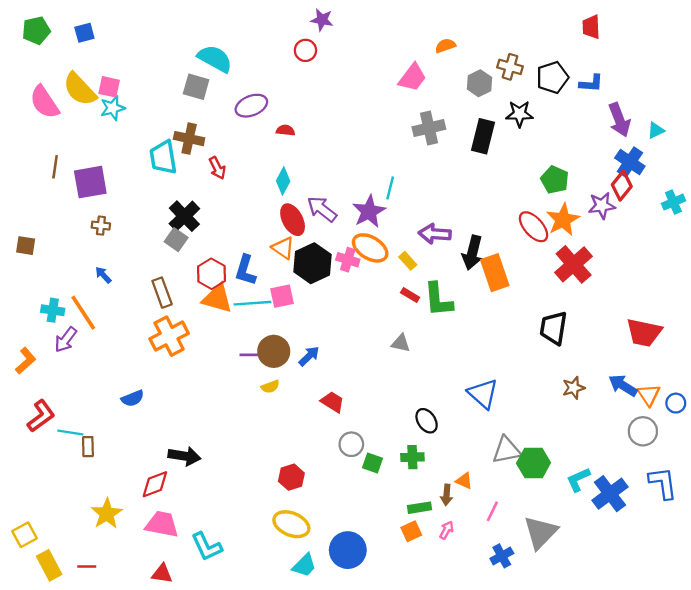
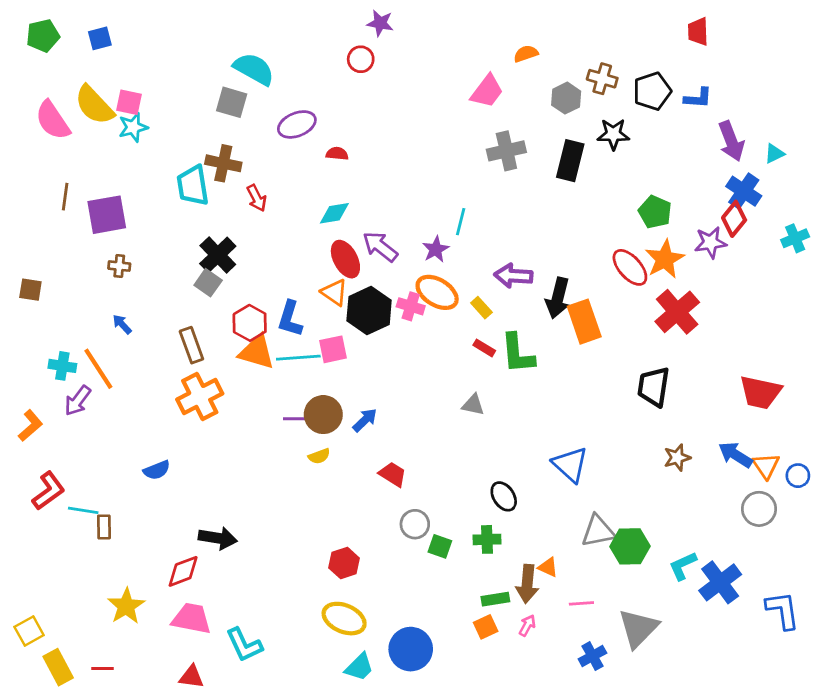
cyan diamond: (283, 181) -> (334, 213), turned 52
purple star: (369, 211) -> (436, 249), size x0.7
blue L-shape: (663, 483) -> (783, 610), moved
brown arrow: (447, 495) -> (527, 584), size x1.5
pink line: (492, 511) -> (581, 603), turned 60

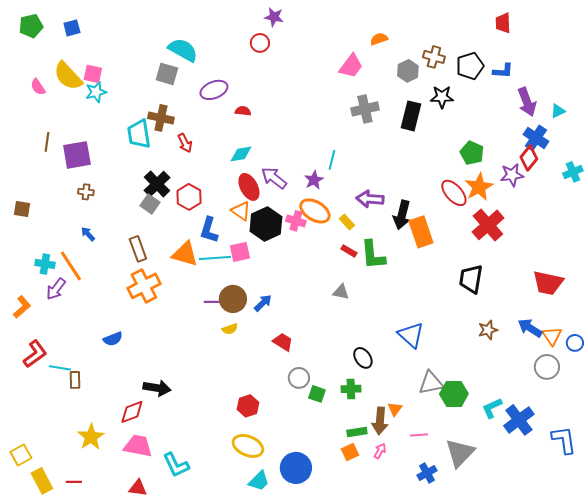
pink semicircle: (53, 120) -> (38, 87), size x0.6
red hexagon: (250, 323) -> (189, 197), moved
orange triangle: (548, 567) -> (395, 409), turned 42

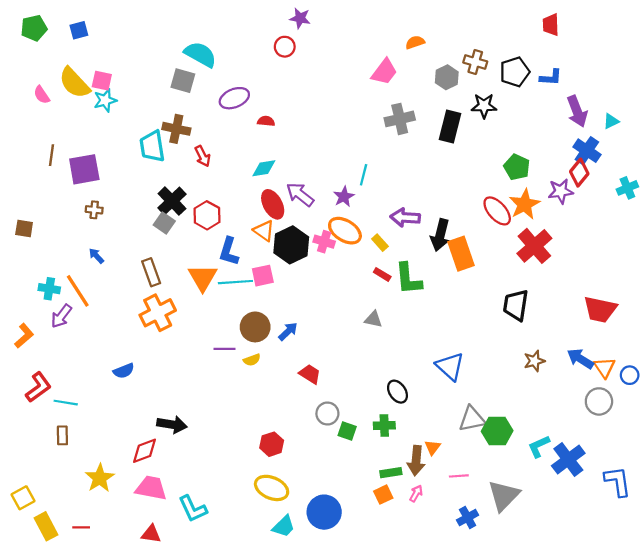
orange triangle: (185, 254) -> (203, 278), turned 44
purple line: (214, 302) -> (224, 349), moved
brown rectangle: (75, 380) -> (62, 435), moved

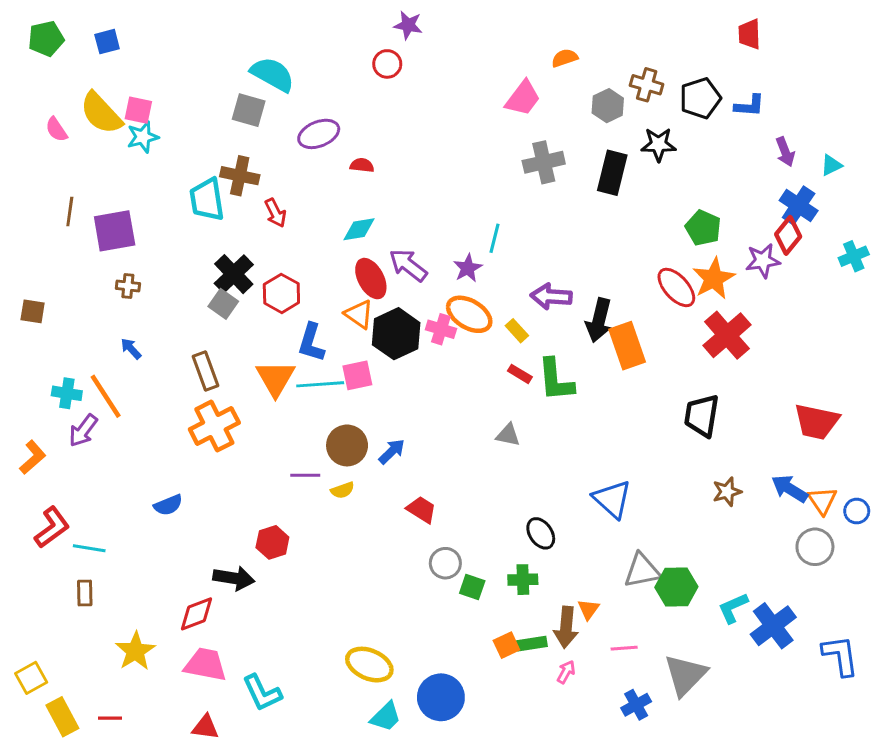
purple arrow: (577, 111) -> (785, 152), size x0.7
red hexagon: (272, 444) -> (272, 542), moved
orange square: (383, 495) -> (506, 645), moved

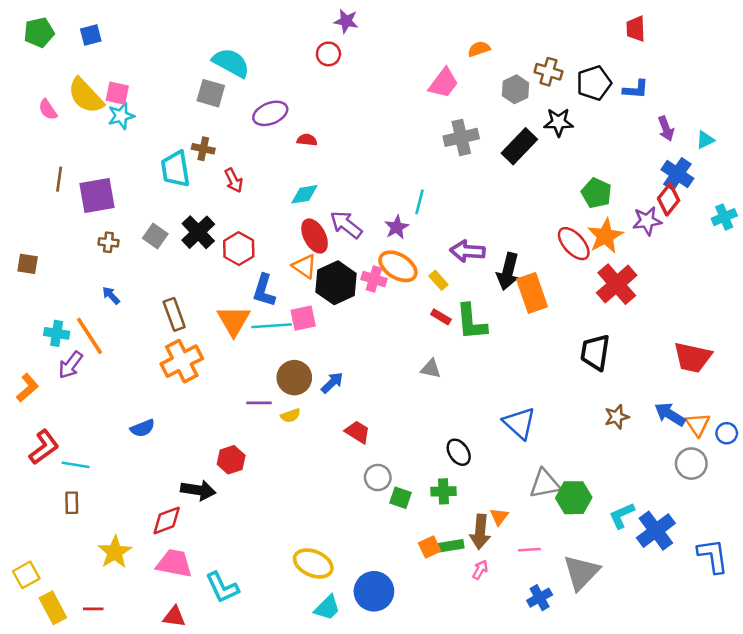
black rectangle: (612, 173) -> (519, 146), turned 30
brown cross: (240, 176) -> (203, 149), size x0.7
gray square: (223, 304) -> (155, 236), moved

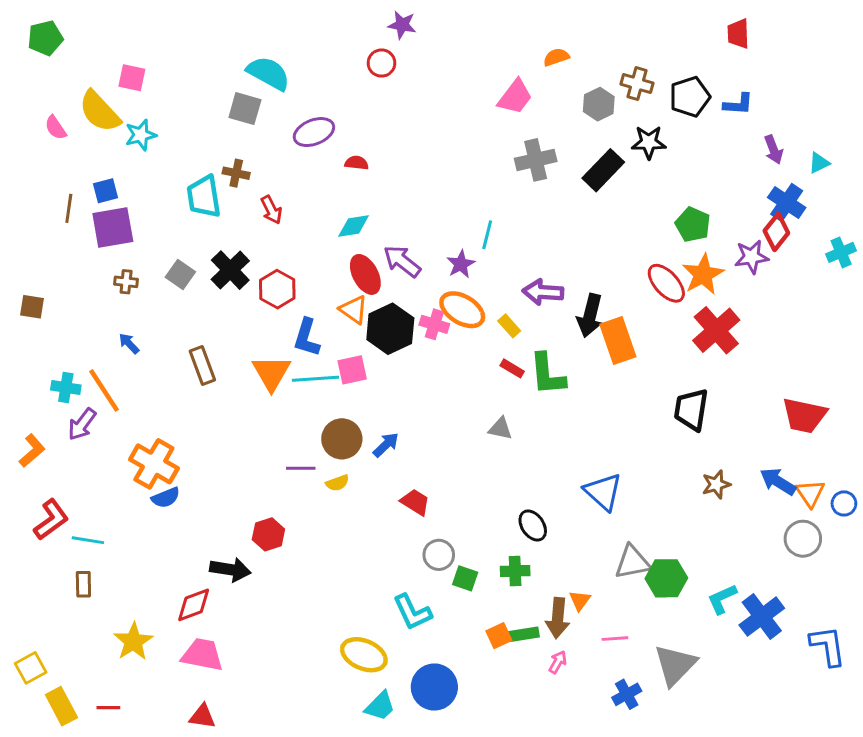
blue square: (91, 35) -> (105, 191), moved
pink square: (117, 93) -> (132, 78), moved
orange cross: (182, 361) -> (154, 464), moved, turned -33
cyan L-shape: (222, 587) -> (412, 612), moved

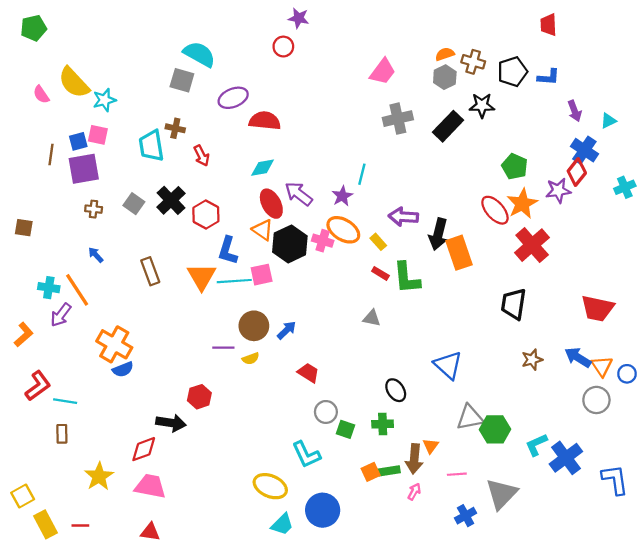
orange semicircle: (556, 57) -> (445, 54), moved
pink square: (132, 78) -> (98, 135), moved
red semicircle: (357, 163) -> (265, 121), size x1.8

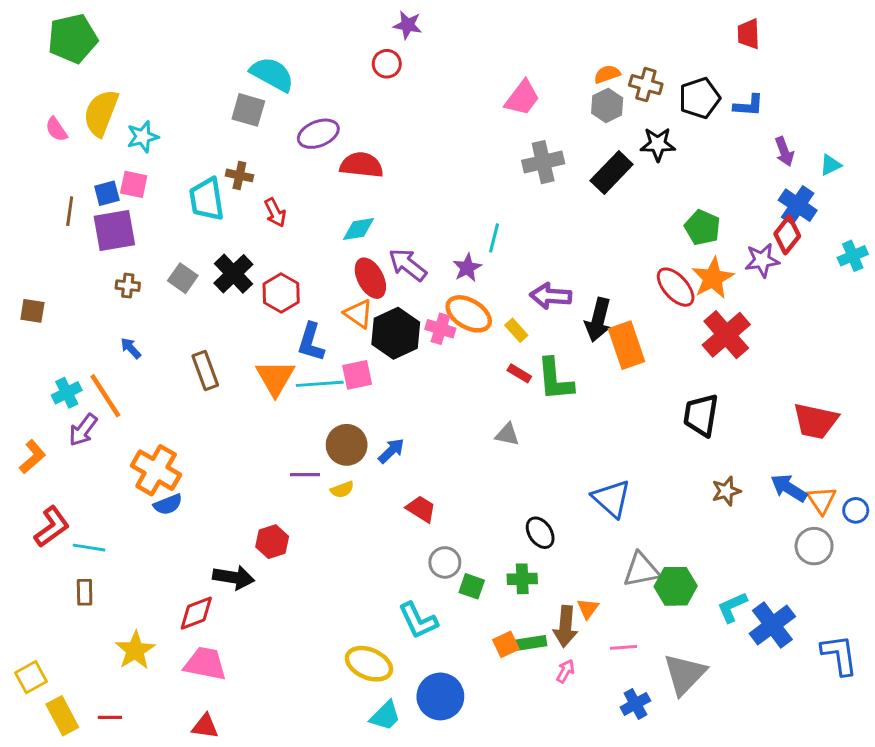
green pentagon: (34, 28) -> (73, 38), moved, size x1.4
yellow semicircle: (74, 83) -> (101, 113), turned 64
cyan cross: (49, 288) -> (67, 393), turned -36

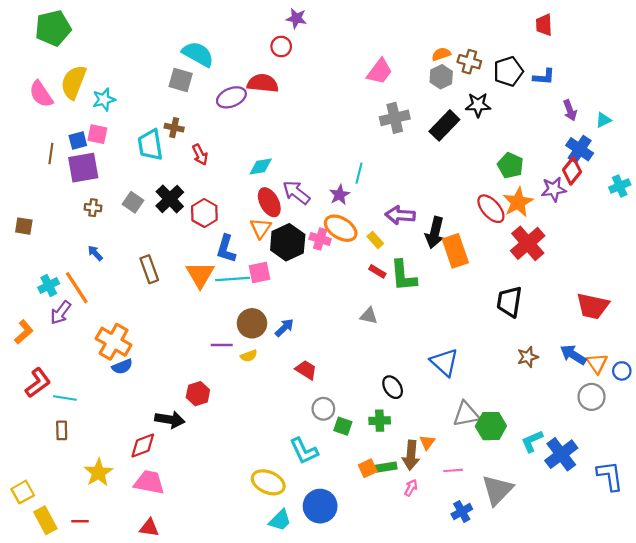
pink semicircle: (56, 129) -> (41, 94), size x1.5
red semicircle: (361, 165) -> (263, 83), moved
orange triangle: (359, 314) -> (261, 228), turned 30

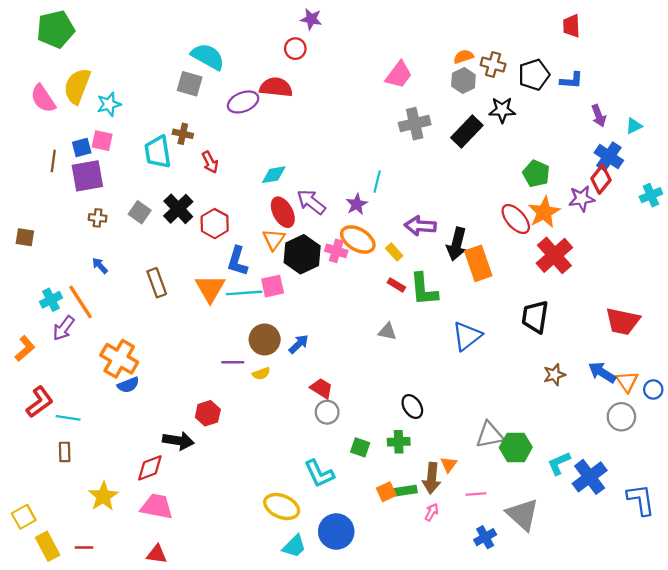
blue triangle: (444, 362) -> (467, 336), moved, turned 40
gray circle: (323, 409) -> (327, 412), moved
gray triangle: (497, 490) -> (523, 514), turned -32

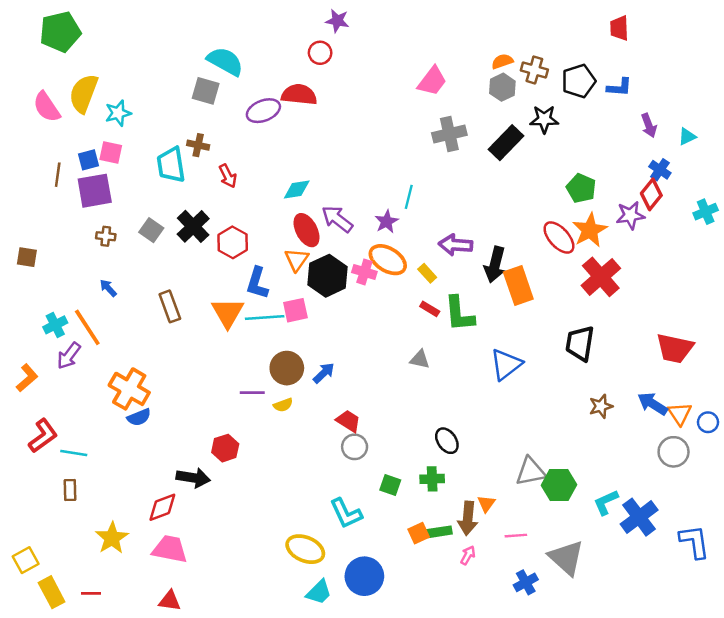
blue cross: (609, 157) -> (660, 170), size x0.7

